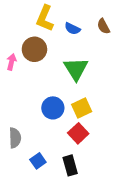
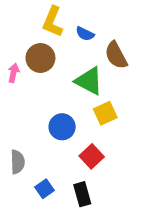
brown semicircle: (103, 26) -> (116, 55), moved, size x1.5
green triangle: (76, 69) -> (89, 81), turned -30
yellow square: (82, 108) -> (105, 113), moved

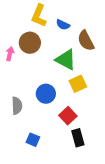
gray semicircle: (18, 162) -> (17, 106), moved
blue square: (45, 189) -> (33, 140), turned -32
black rectangle: (82, 194) -> (78, 138), moved

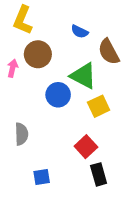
yellow L-shape: (39, 16) -> (23, 20), moved
blue circle: (46, 94) -> (58, 95), moved
blue square: (33, 140) -> (42, 177), turned -32

